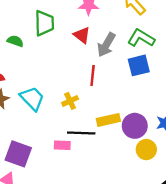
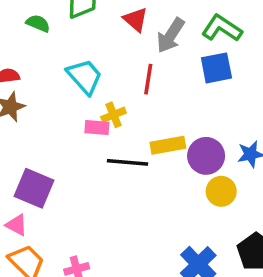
cyan trapezoid: (32, 98) -> (85, 76), moved
pink rectangle: (62, 145) -> (97, 127), moved

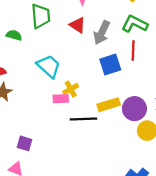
blue square: (216, 68) -> (110, 64), moved
red line: (148, 79) -> (133, 50), moved
purple square: (34, 188) -> (24, 143), size x0.6

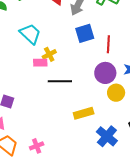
red line: (133, 50) -> (108, 44), moved
yellow rectangle: (109, 105) -> (84, 113), moved

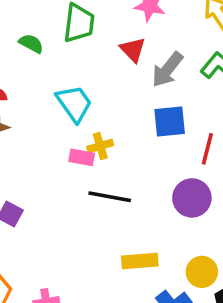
yellow circle: (116, 93) -> (202, 272), moved

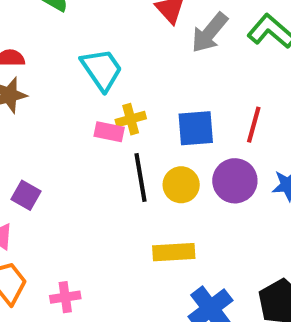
blue square: (170, 122) -> (196, 128), moved
black line: (110, 197) -> (141, 177), turned 69
yellow circle: (202, 272) -> (181, 185), moved

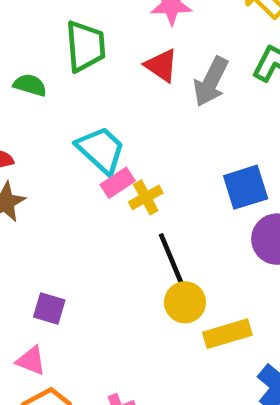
blue square: (196, 128) -> (246, 187), moved
pink rectangle: (109, 132) -> (118, 183), moved, turned -32
yellow circle: (181, 185) -> (185, 302), moved

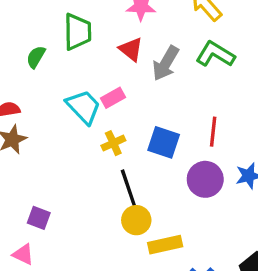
green semicircle: (30, 85) -> (36, 57), turned -80
pink rectangle: (118, 183) -> (113, 98), moved
blue square: (246, 187) -> (164, 142), moved, turned 32

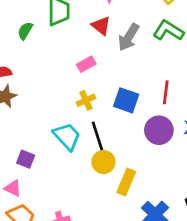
cyan trapezoid: (84, 107) -> (67, 136), moved
yellow rectangle: (165, 245) -> (126, 182), turned -55

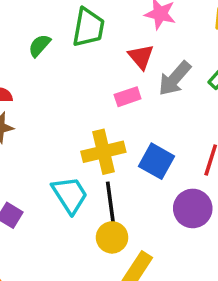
pink rectangle: (86, 64) -> (128, 97), moved
yellow cross: (86, 100) -> (103, 152), size x1.6

